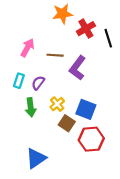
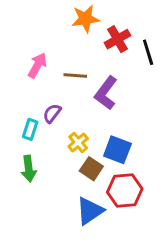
cyan rectangle: (19, 81) -> (30, 129), moved
green arrow: (31, 107) -> (29, 169), moved
blue triangle: (36, 158) -> (90, 211), moved

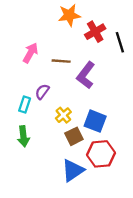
brown square: (91, 169) -> (74, 136), turned 30

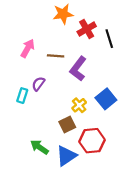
yellow cross: (63, 115) -> (79, 105), moved
blue square: (95, 121) -> (106, 99), moved, turned 30
green arrow: (23, 136) -> (39, 147), moved, turned 132

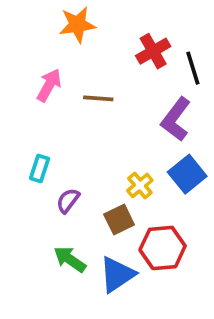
orange star: (63, 14) -> (77, 25), moved
purple L-shape: (78, 69) -> (176, 119), moved
purple semicircle: (38, 84) -> (68, 201), moved

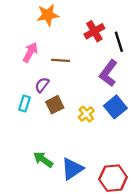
purple semicircle: (68, 201) -> (42, 85), moved
brown square: (119, 220) -> (55, 105), moved
red hexagon: (163, 248) -> (113, 178), moved

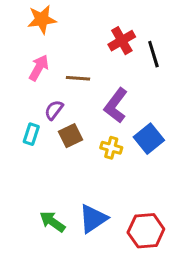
orange star: (48, 15) -> (42, 19), moved
purple L-shape: (108, 73) -> (116, 105), moved
yellow cross: (86, 114) -> (111, 148), turned -35
green arrow: (43, 159) -> (52, 222), moved

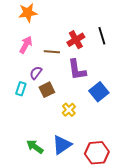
red cross: (122, 41) -> (76, 40), moved
purple L-shape: (116, 105) -> (77, 70), turned -45
yellow cross: (111, 148) -> (69, 110), moved, turned 32

